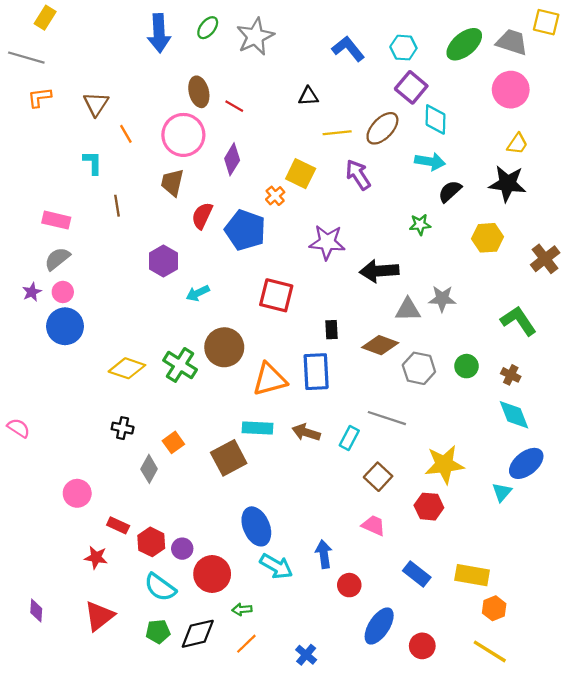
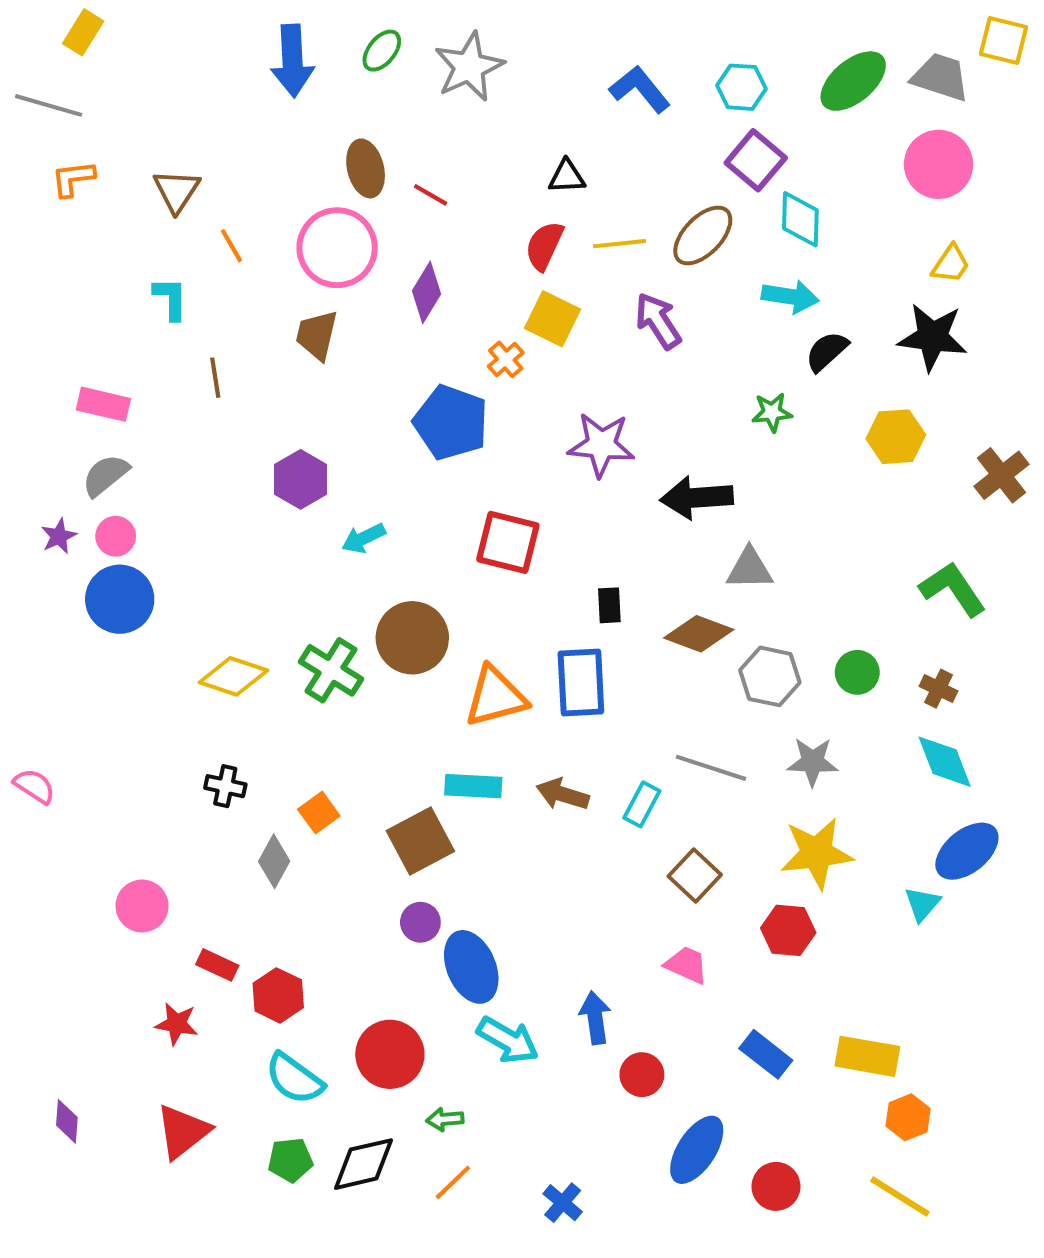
red semicircle: (202, 216) -> (544, 246), moved
gray star: (442, 299) -> (813, 762), moved
purple circle: (182, 549) -> (420, 922), moved

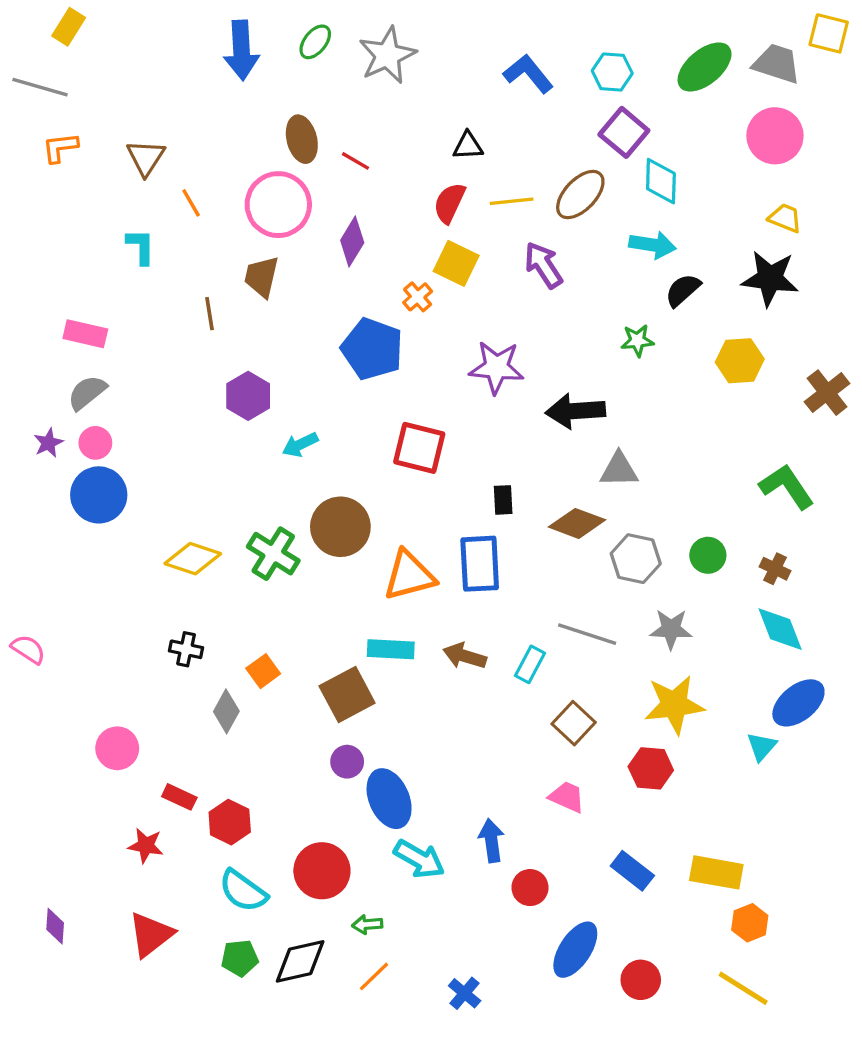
yellow trapezoid: (951, 264) -> (785, 218), turned -102
brown line: (215, 378) -> (210, 314), moved

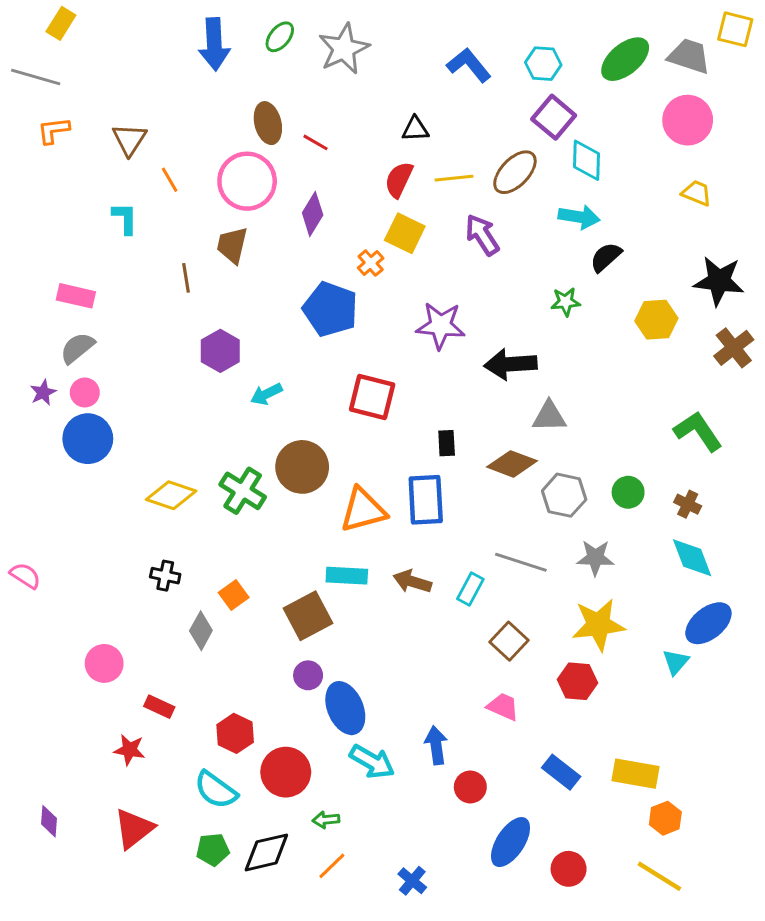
black star: (770, 278) -> (719, 281), moved
red hexagon: (230, 822) -> (235, 733), moved

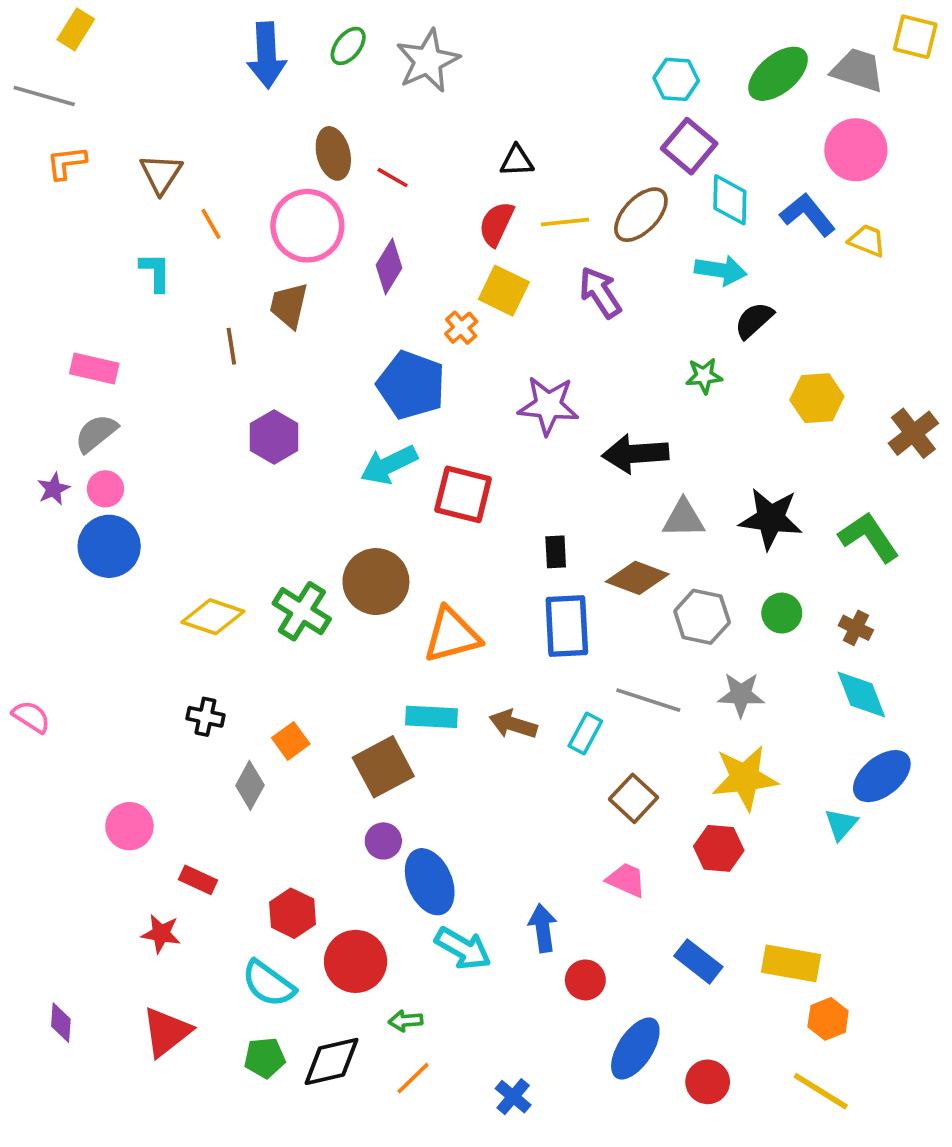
blue L-shape: (469, 65) -> (808, 215), moved
black star: (719, 281) -> (771, 519), moved
cyan arrow: (266, 394) -> (389, 465), moved, size x1.4
blue rectangle: (426, 500) -> (567, 626), moved

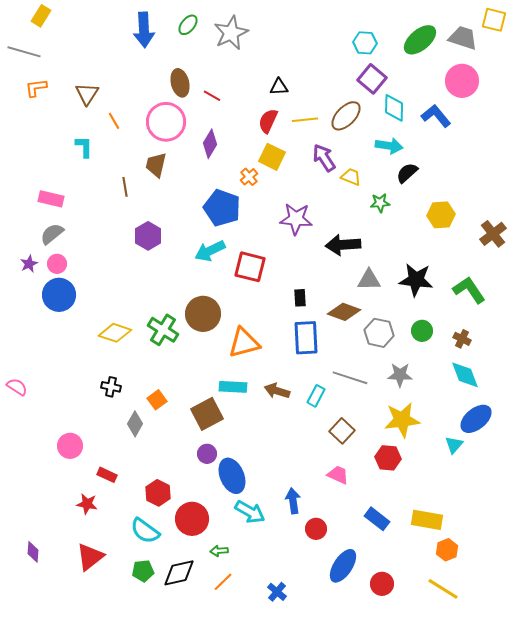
yellow trapezoid: (867, 241) -> (351, 177), moved

